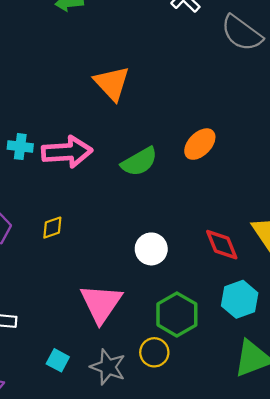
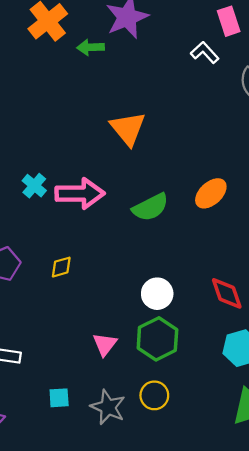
cyan cross: (20, 147) -> (34, 186), turned 30
pink triangle: (101, 303) -> (105, 344), size x0.6
green hexagon: (177, 314) -> (157, 339), moved
cyan square: (58, 360) -> (59, 398), turned -35

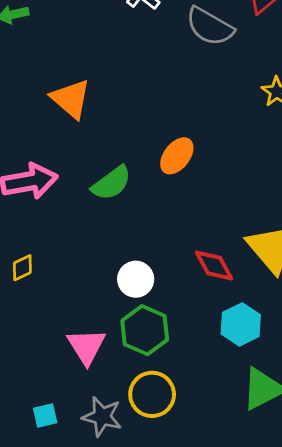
pink triangle: (105, 344) -> (86, 346), size x1.4
yellow circle: (154, 395) -> (152, 394), size x1.4

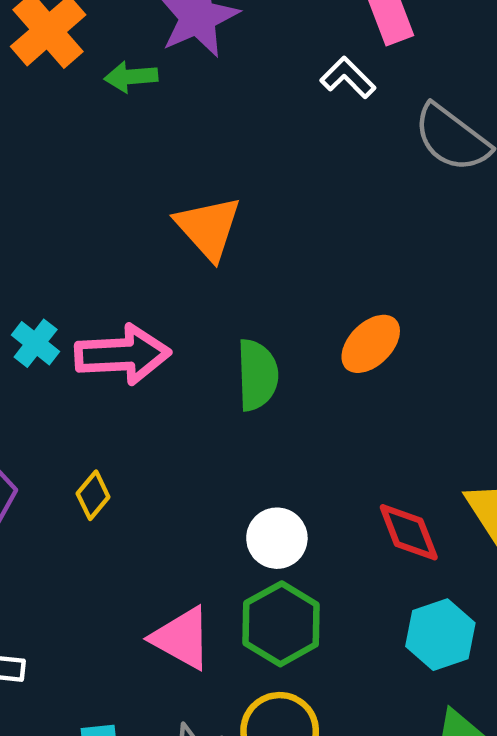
green semicircle: (111, 183) -> (257, 375), turned -63
yellow diamond: (22, 268) -> (93, 495), turned -32
pink triangle: (86, 346) -> (182, 638), turned -36

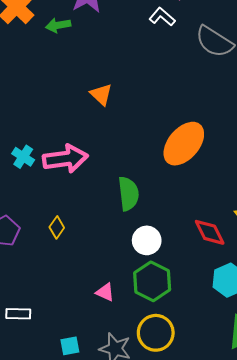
orange triangle: (208, 228) -> (101, 94), size x0.7
orange ellipse: (371, 344) -> (184, 144), size x1.5
green semicircle: (257, 375) -> (128, 194), moved
pink triangle: (182, 638) -> (105, 292), size x0.6

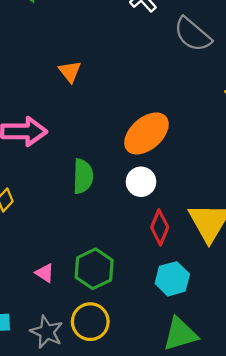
red diamond: (210, 232) -> (160, 227), turned 40
white circle: (147, 240) -> (141, 182), moved

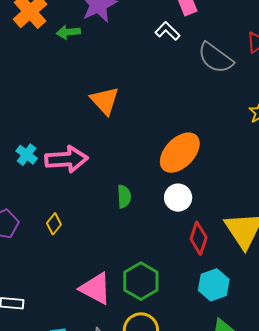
orange triangle: (70, 71) -> (105, 101), size x1.4
green semicircle: (83, 176) -> (124, 196), size x0.7
pink triangle: (45, 273) -> (96, 288), size x1.8

